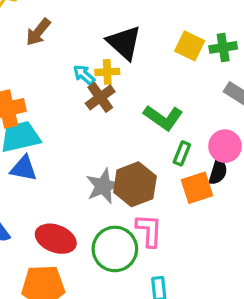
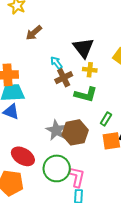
yellow cross: (107, 72) -> (90, 70), moved
green L-shape: (163, 118) -> (86, 94), moved, turned -30
gray star: (103, 186) -> (56, 130), turned -30
pink L-shape: (149, 230) -> (77, 177), moved

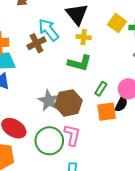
cyan arrow: (56, 63) -> (49, 30), size x1.6
brown cross: (64, 78) -> (36, 43), moved
pink L-shape: (77, 177) -> (72, 135), moved

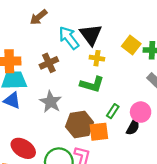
cyan arrow: (49, 30) -> (69, 38), moved
gray star: (49, 101) -> (51, 102), moved
orange square: (107, 112) -> (99, 132), moved

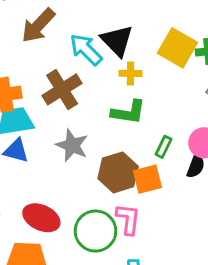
brown arrow: (39, 17) -> (38, 25), size x1.4
yellow square: (131, 45) -> (177, 48), size x1.4
brown cross: (49, 63) -> (62, 89), size x1.4

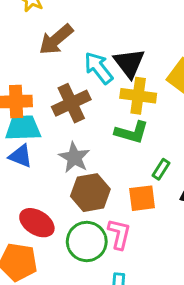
yellow cross: (131, 73) -> (138, 96), size x1.6
brown hexagon: (118, 172) -> (90, 193), moved

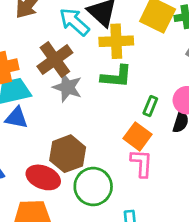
gray star: (74, 157) -> (67, 87), moved
brown hexagon: (90, 193) -> (68, 154), moved
orange square: (142, 198) -> (138, 136), turned -36
pink L-shape: (119, 234) -> (142, 163), moved

